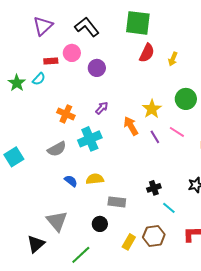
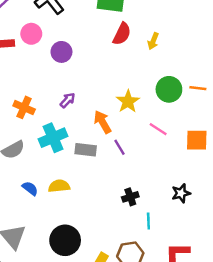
purple line: (155, 137) -> (119, 147), moved
gray rectangle: (117, 202) -> (86, 150), moved
cyan line: (169, 208) -> (148, 221), turned 48
black circle: (100, 224) -> (65, 240), size x1.6

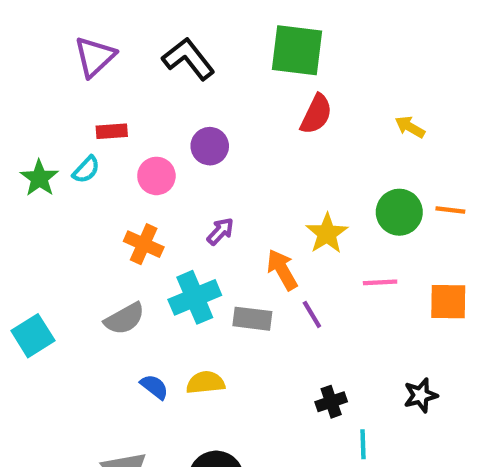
pink circle: (31, 34) -> (156, 176), moved
yellow arrow: (153, 41) -> (410, 127), moved, turned 98
pink line: (158, 129) -> (380, 282), turned -36

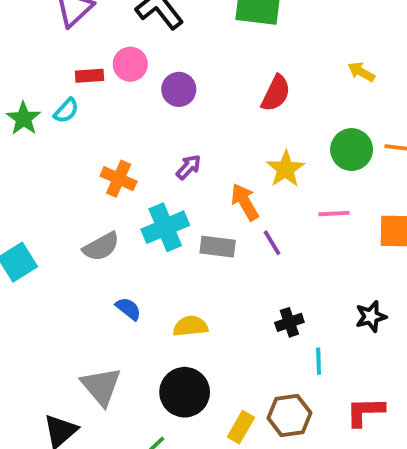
red semicircle: (316, 114) -> (276, 93), moved
pink circle: (156, 176) -> (130, 64), moved
yellow semicircle: (205, 383) -> (190, 326), moved

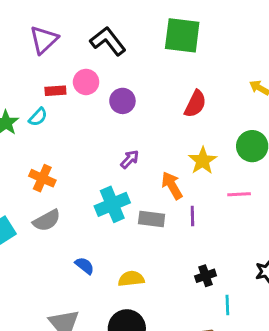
orange cross: (119, 179) -> (42, 178), moved
purple line: (272, 243) -> (192, 216), turned 30
gray semicircle: (101, 247) -> (47, 220), moved

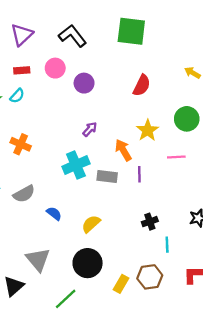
red rectangle: (55, 91) -> (22, 70), moved
gray semicircle: (47, 220) -> (24, 194), moved
yellow semicircle: (131, 279) -> (91, 224), turned -36

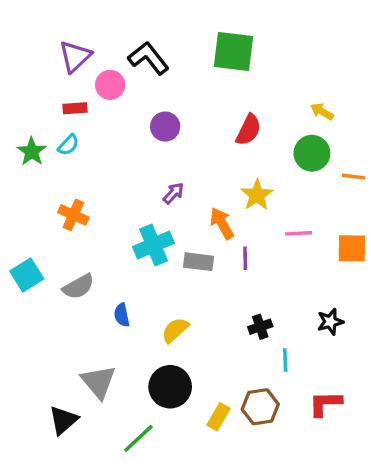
pink circle: (55, 68) -> (110, 85), moved
green circle: (187, 119) -> (312, 153), moved
blue semicircle: (54, 213) -> (122, 315), turned -140

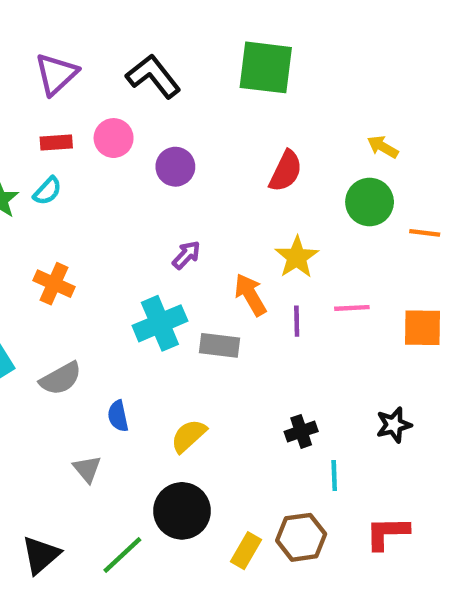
pink circle: (110, 85) -> (114, 138), moved
purple line: (245, 258) -> (297, 321), moved
gray triangle: (98, 382) -> (87, 469), moved, size x0.6
green line: (138, 438) -> (122, 555), moved

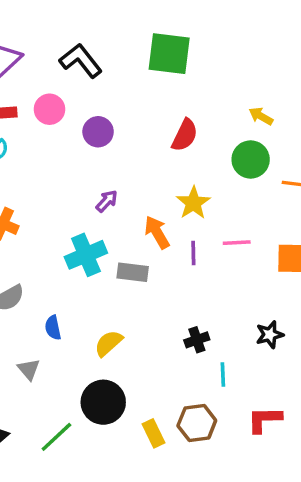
yellow rectangle: (246, 551) -> (154, 433), turned -56

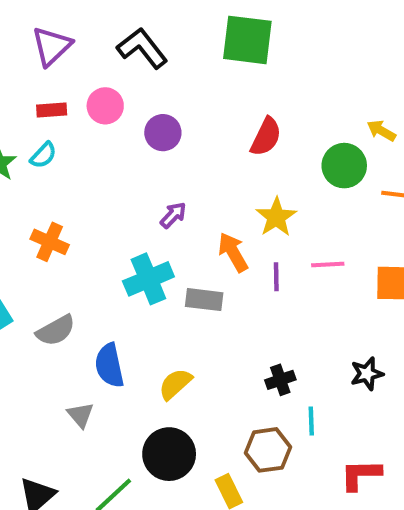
yellow arrow: (261, 116) -> (381, 131), moved
blue semicircle: (53, 328) -> (109, 365), size x1.5
brown hexagon: (197, 423) -> (268, 450), moved

